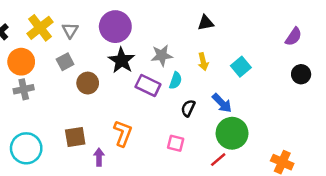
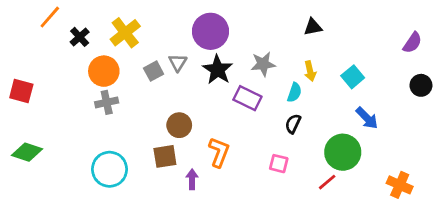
gray triangle: (70, 30) -> (178, 63), moved
cyan semicircle: (176, 81) -> (294, 92), moved
brown circle: (88, 83) -> (179, 125), moved
blue arrow: (222, 103) -> (367, 118), moved

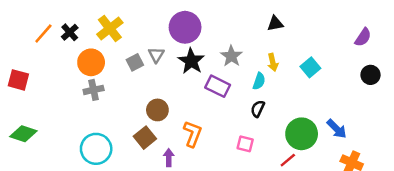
orange line: (50, 17) -> (43, 34), moved
gray star: (263, 64) -> (231, 56), turned -30
blue arrow: (367, 118) -> (337, 129), moved
brown square: (165, 156) -> (145, 138), turned -30

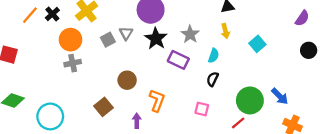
yellow arrow: (273, 62) -> (225, 31), moved
brown square: (145, 138) -> (104, 107), moved
cyan circle: (96, 149) -> (50, 116), moved

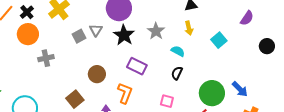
purple semicircle: (302, 18) -> (247, 18), moved
orange circle: (71, 40) -> (28, 34), moved
cyan semicircle: (214, 56) -> (178, 51), turned -80
purple rectangle: (178, 60) -> (137, 66), moved

